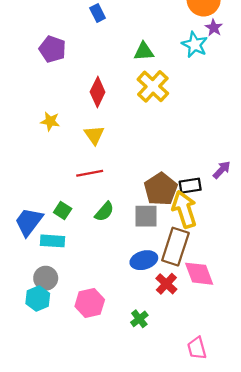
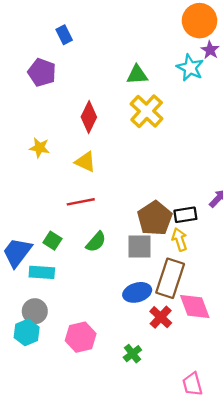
blue rectangle: (98, 13) -> (64, 35), moved
yellow triangle: (94, 135) -> (85, 162), turned -30
yellow arrow: (184, 209) -> (180, 239), size x0.6

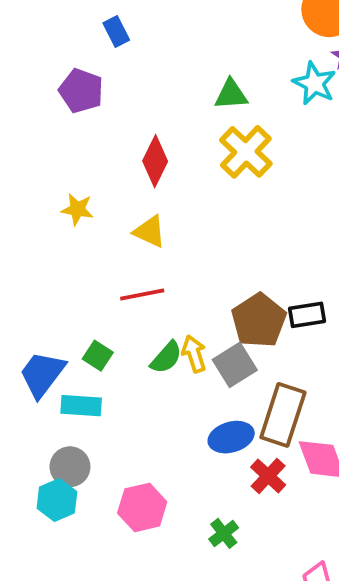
yellow arrow: (180, 239) -> (194, 354), moved
gray square: (140, 247) -> (235, 365), turned -32

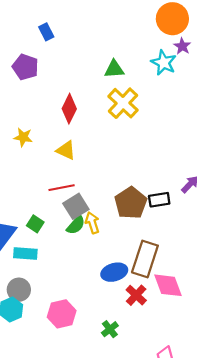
gray square: (235, 365) -> (76, 206), moved

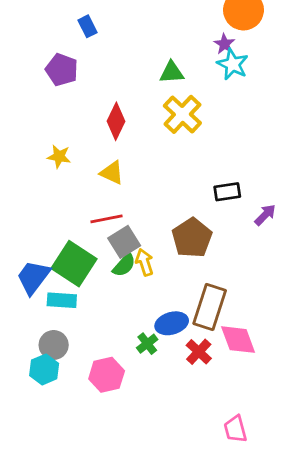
purple star: (182, 46) -> (225, 44), moved
black rectangle: (159, 200) -> (227, 192), moved
green square: (35, 224) -> (74, 264), size x2.0
green cross: (110, 329) -> (147, 344), moved

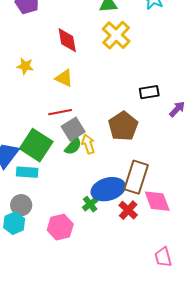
red diamond: (116, 121) -> (67, 40), turned -36
blue ellipse: (172, 323) -> (108, 189), size x1.4
pink trapezoid: (235, 429) -> (163, 257), moved

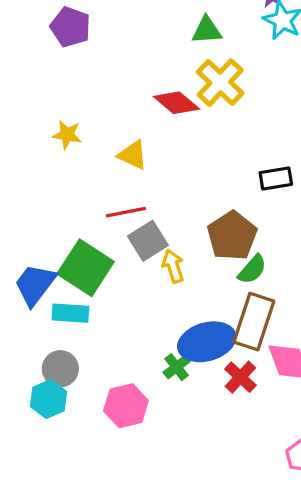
red diamond: (67, 40) -> (176, 103), moved, turned -40
green semicircle: (73, 146) -> (252, 269), moved

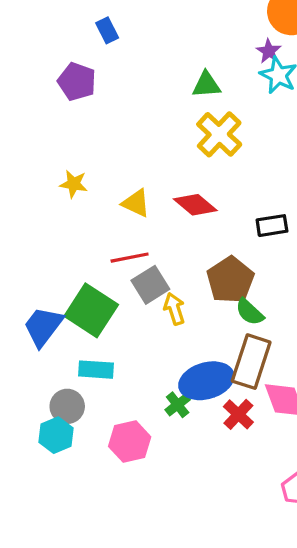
red diamond: (176, 103) -> (195, 205), moved
green semicircle: (252, 269) -> (250, 312), turned 92
cyan rectangle: (70, 313) -> (96, 370), moved

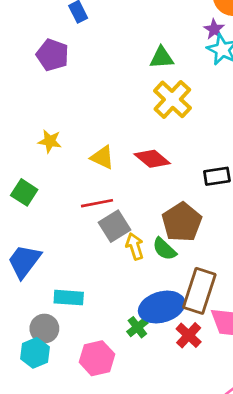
green square: (91, 310) -> (24, 192), moved, size x0.6
green semicircle: (250, 312) -> (164, 249), moved

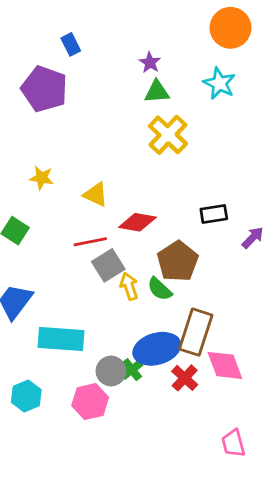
purple star: (214, 29) -> (150, 63), moved
purple pentagon: (52, 55) -> (44, 89), size x1.4
red diamond: (152, 159) -> (137, 222), moved, turned -30
cyan rectangle: (69, 298) -> (61, 339), size x1.5
gray circle: (44, 329) -> (111, 371), moved

